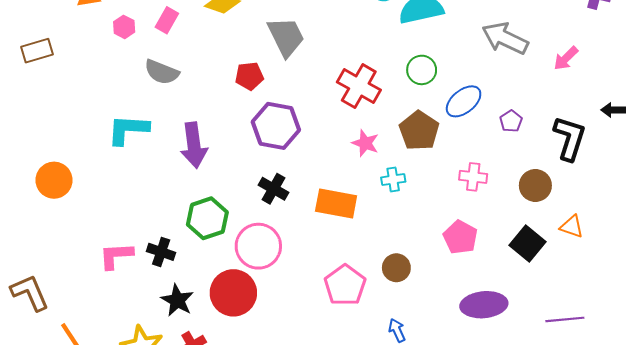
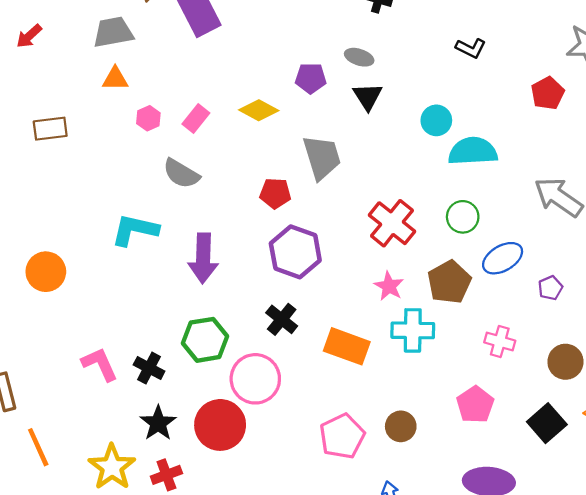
cyan cross: (393, 180) -> (413, 330), size x1.6
pink L-shape: (116, 256) -> (100, 364), turned 60

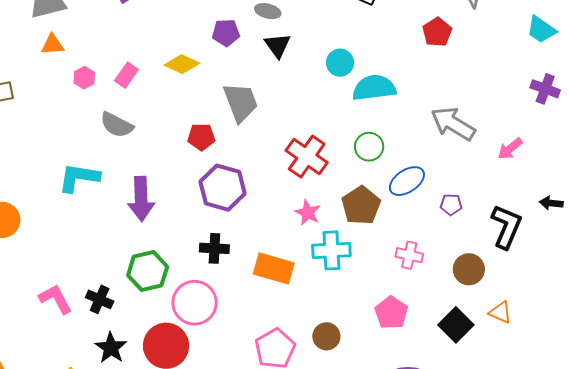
purple pentagon: (550, 288) -> (451, 205), turned 30
black cross: (282, 319) -> (214, 248), turned -32

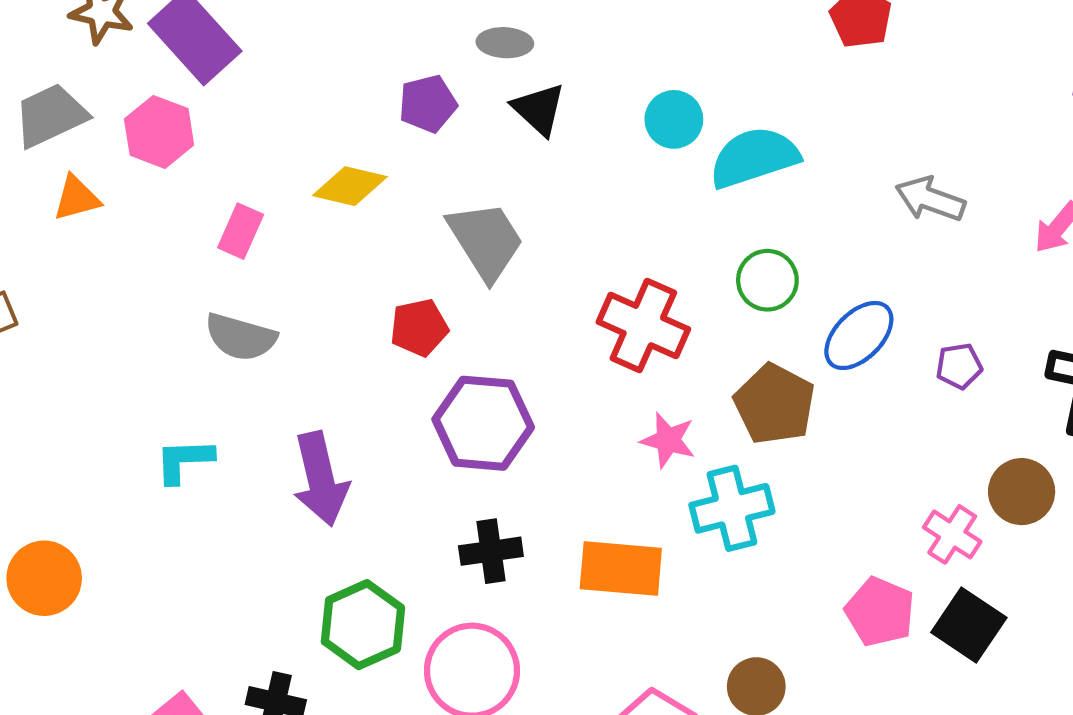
pink hexagon: (84, 78) -> (159, 132), moved, size x1.5
gray arrow: (453, 124) -> (930, 199), size x0.7
cyan L-shape: (79, 178) -> (184, 460), size x0.7
pink cross: (409, 255) -> (952, 534), moved, turned 32
black square: (456, 325) -> (969, 625), moved

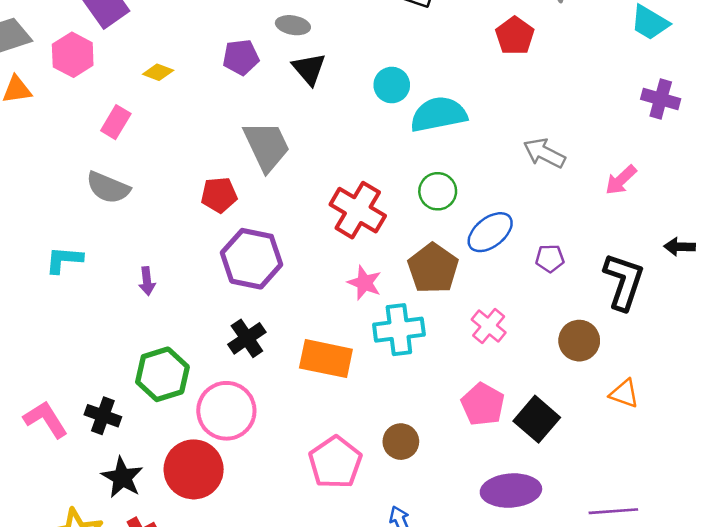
yellow diamond: (350, 186) -> (158, 72), moved, size x0.7
purple arrow: (321, 479) -> (147, 281), size x0.5
pink cross: (952, 534) -> (489, 326), moved
black cross: (491, 551) -> (247, 338), turned -33

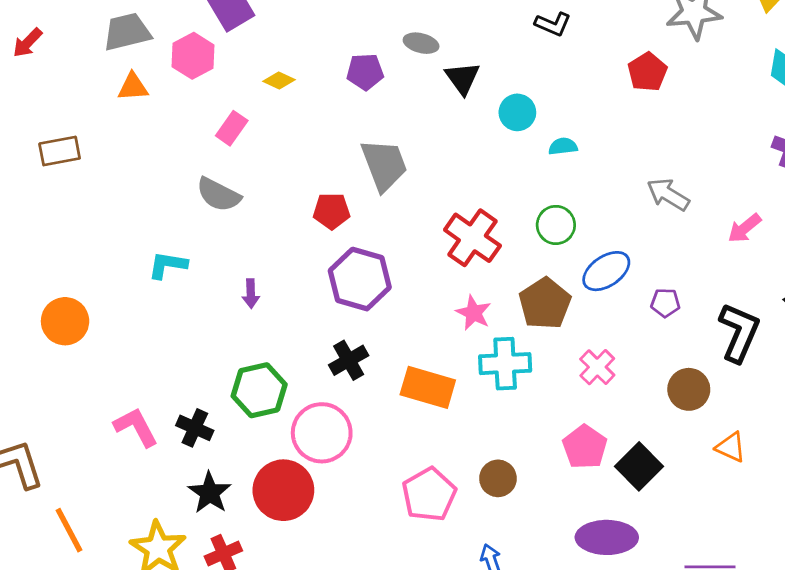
black triangle: (309, 69) -> (462, 78), moved
cyan semicircle: (439, 114) -> (563, 146), size x0.5

